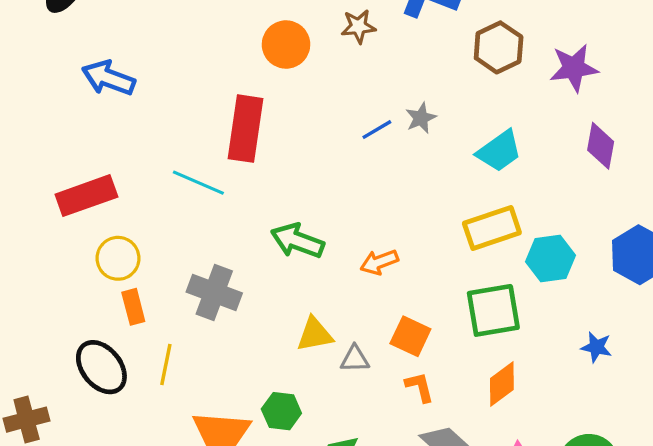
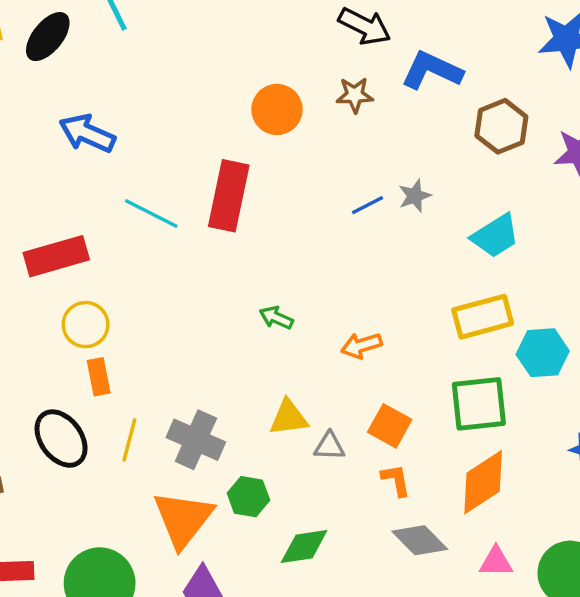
cyan line: (198, 183) -> (151, 214), moved
green arrow: (297, 241) -> (276, 318), size x0.6
gray cross: (214, 293) -> (196, 440), moved
orange diamond: (502, 384) -> (483, 482), size x1.4

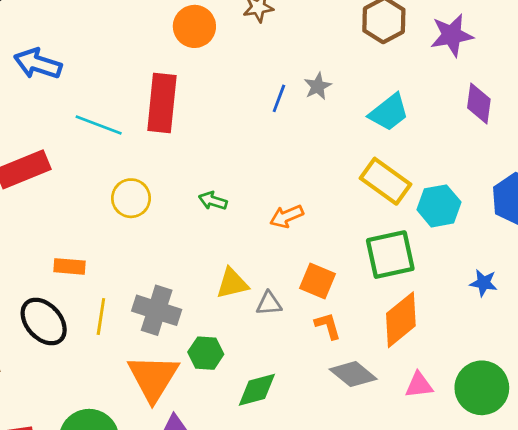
blue line: (367, 205) -> (279, 98), turned -36
yellow rectangle: (483, 317) -> (386, 181), turned 57
yellow circle: (86, 325) -> (131, 198), moved
orange rectangle: (99, 377) -> (69, 266), turned -68

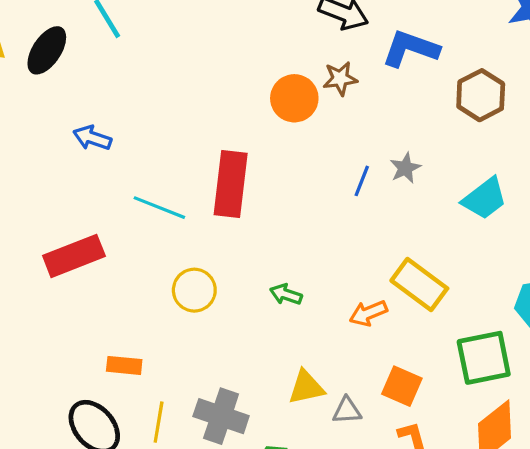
orange circle: (194, 26) -> (294, 98), moved
blue arrow: (38, 64) -> (92, 138), size x0.7
yellow rectangle: (386, 181) -> (419, 285), moved

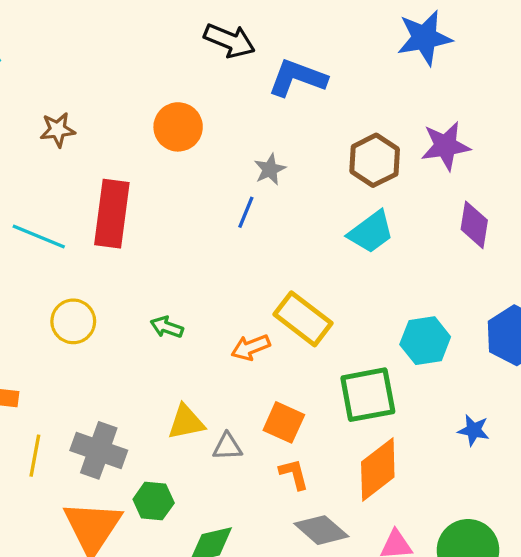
brown star: (340, 79) -> (58, 130), moved
brown hexagon: (481, 95) -> (375, 160), moved
gray star: (405, 168) -> (270, 169), moved

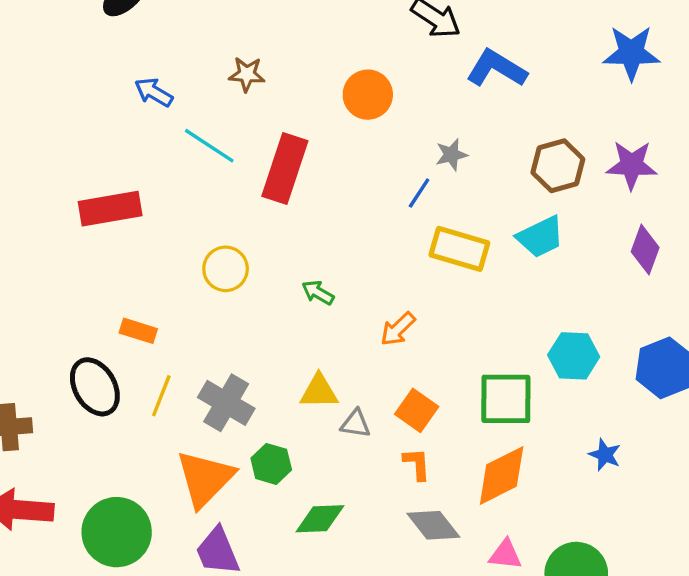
cyan line: (39, 237) -> (209, 146), moved
yellow rectangle: (303, 319) -> (459, 249), moved, turned -32
orange arrow: (251, 347) -> (398, 329), turned -33

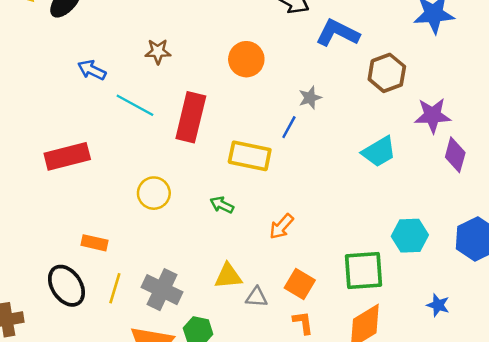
purple star: (632, 165) -> (433, 115), moved
brown hexagon: (558, 166) -> (387, 73), moved
yellow rectangle: (459, 249) -> (250, 156), moved

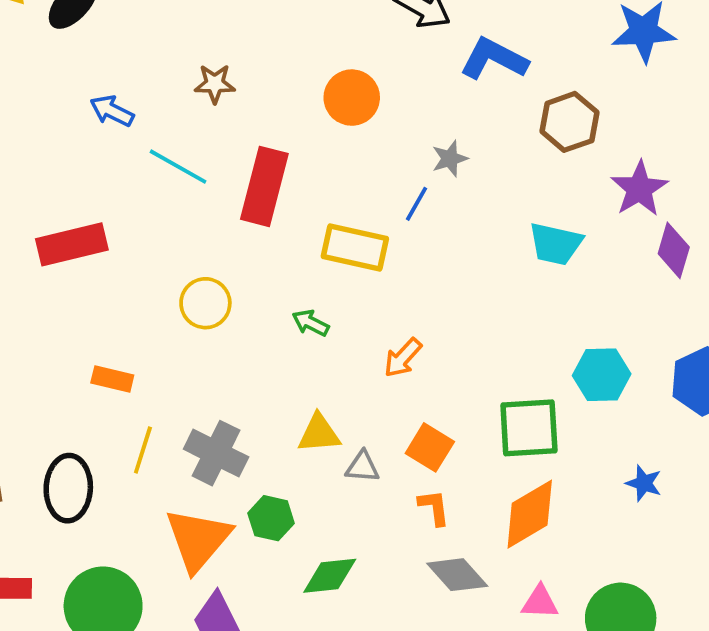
purple star: (433, 115) -> (639, 189), turned -30
cyan trapezoid: (379, 152) -> (555, 244), turned 42
black ellipse: (66, 286) -> (68, 488), moved, turned 36

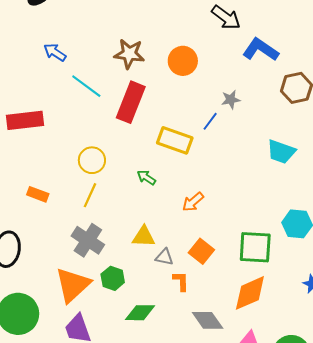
brown star: (215, 84) -> (129, 54), moved, size x1.4
yellow line: (143, 450) -> (90, 195), moved
orange L-shape: (434, 507) -> (181, 281), moved

